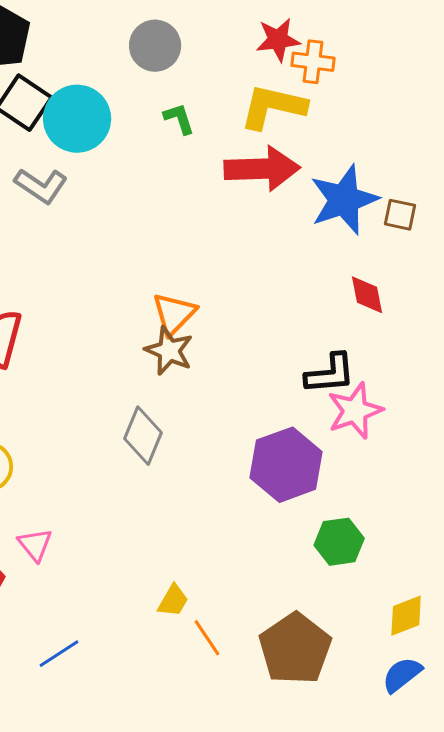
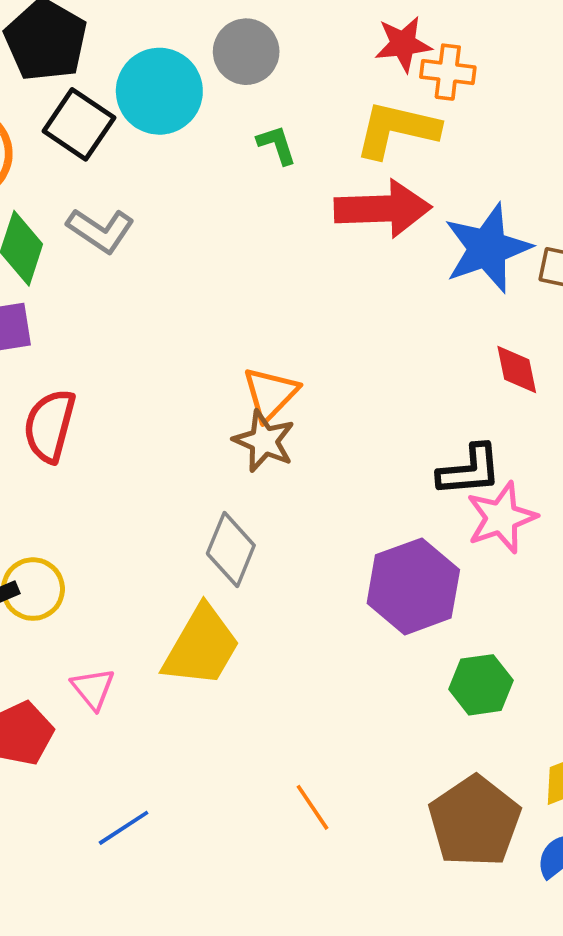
cyan circle: (77, 119) -> (159, 91), moved
yellow trapezoid: (173, 601) -> (201, 646), moved, size x2.0
brown pentagon: (295, 649) -> (475, 821), moved

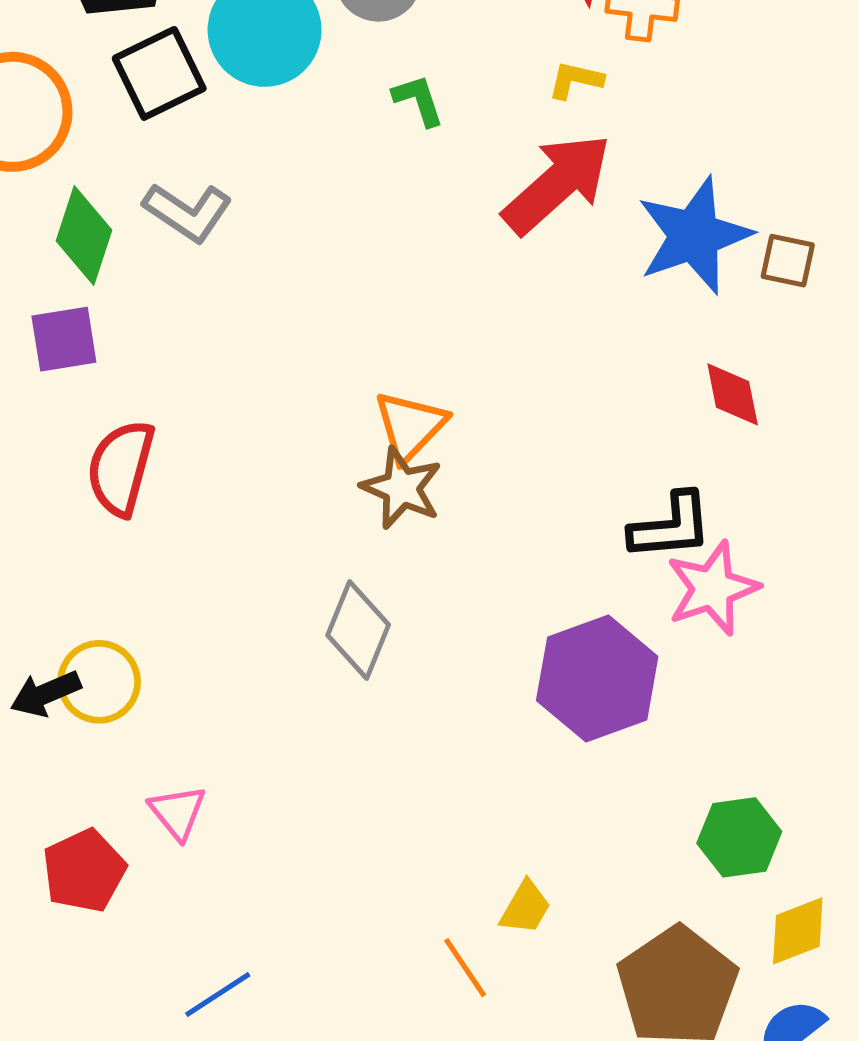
black square: (79, 124) -> (159, 73), turned 30
yellow L-shape: (397, 130) -> (575, 80), size x0.5
red arrow: (383, 209) -> (557, 184), turned -40
yellow trapezoid: (201, 646) -> (525, 908), moved, size x0.5
green hexagon: (481, 685) -> (739, 837), moved

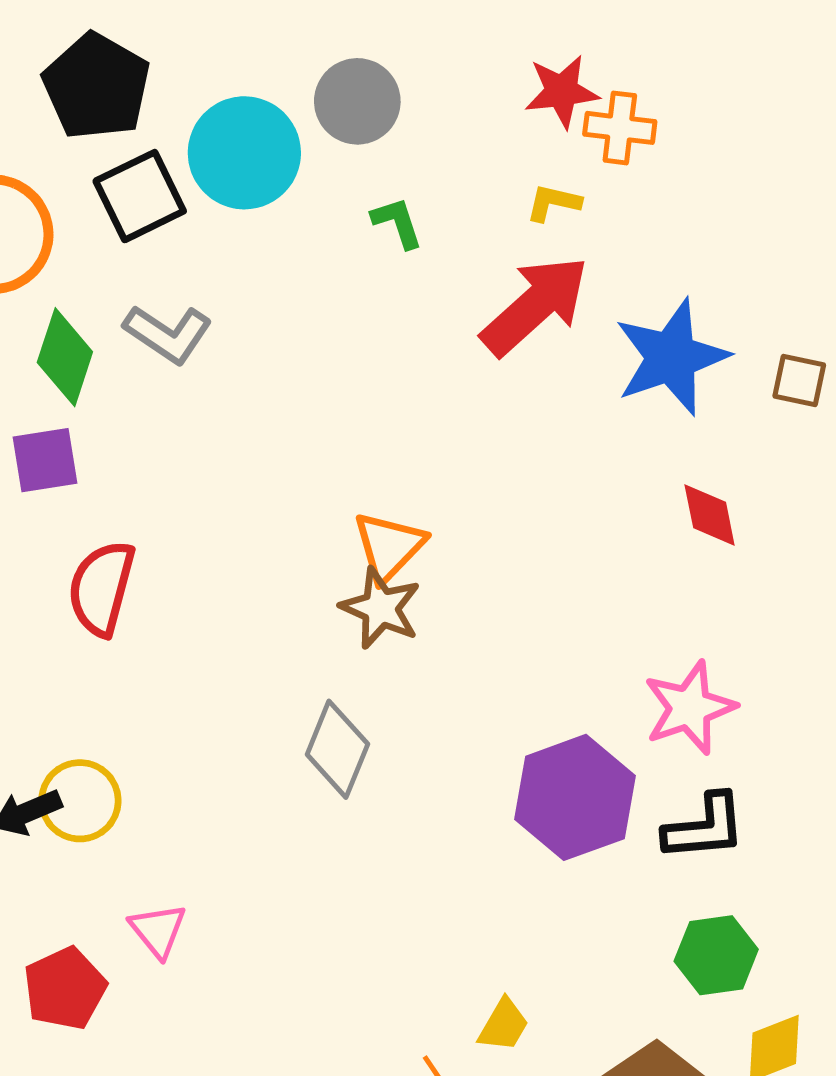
brown square: (788, 261) -> (799, 380), moved
black L-shape: (671, 526) -> (705, 827), moved

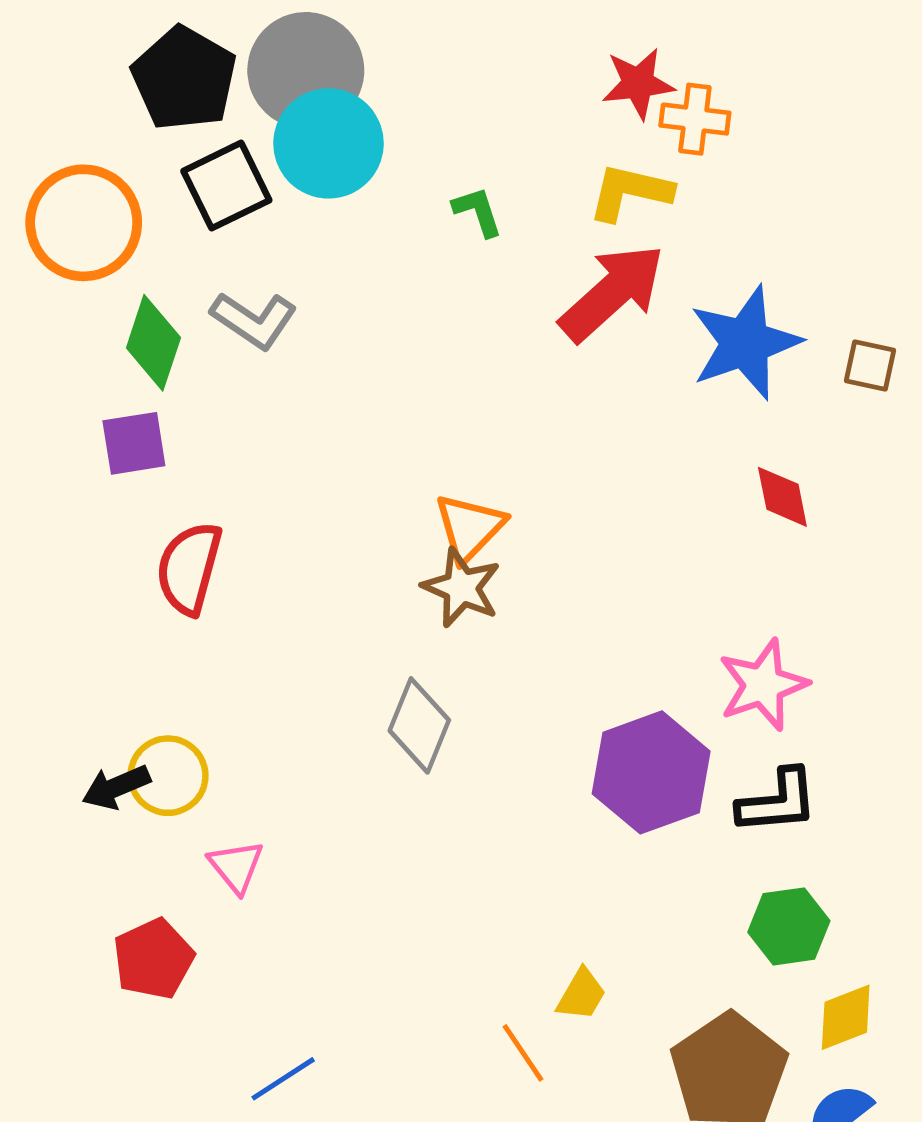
gray circle: (357, 101) -> (306, 70), moved, size x1.4
yellow L-shape: (553, 203) -> (630, 192), size x1.6
pink triangle: (158, 930) -> (236, 866), moved

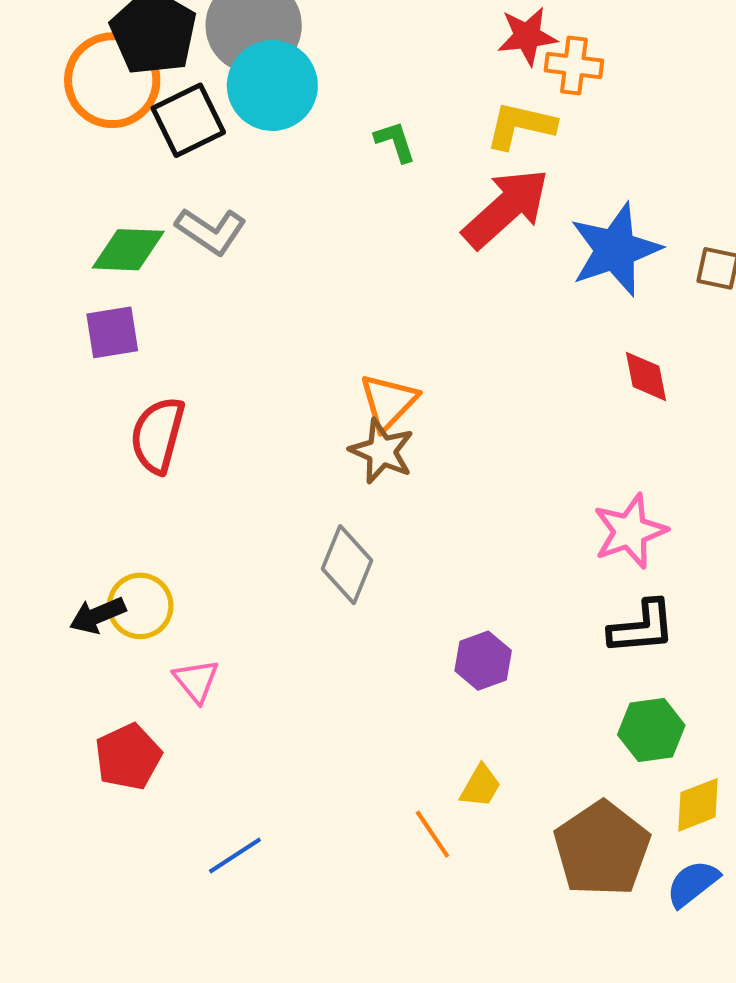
orange circle: (84, 223) -> (112, 80), moved
green diamond: (153, 343) -> (128, 250), turned 74
purple hexagon: (651, 772) -> (483, 661), moved, size x0.6

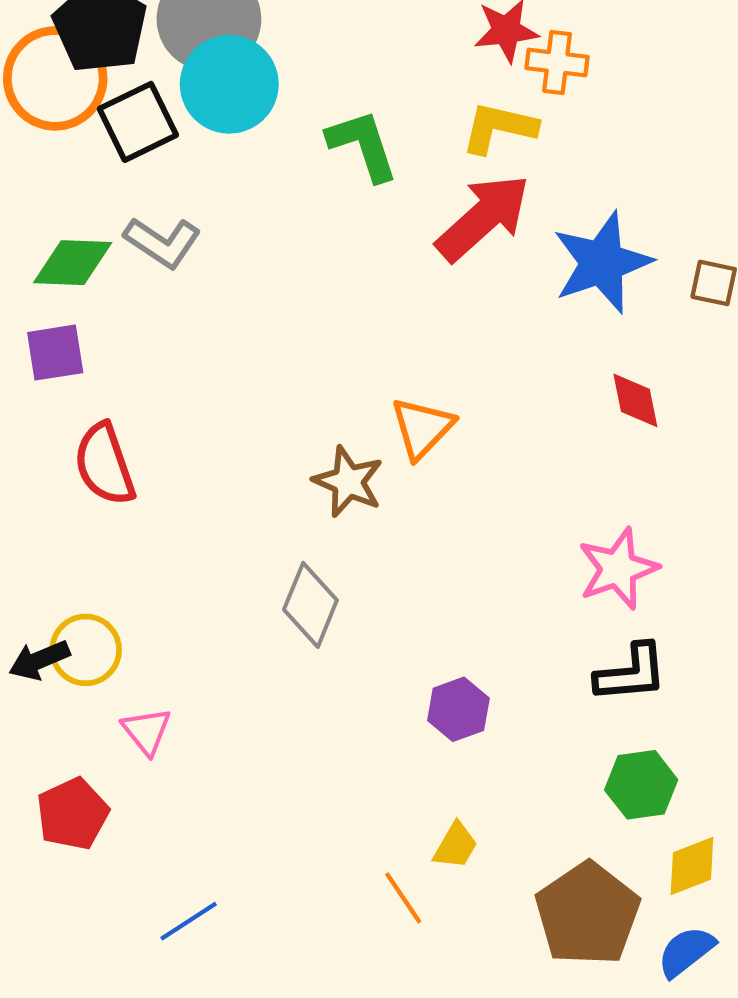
green L-shape: (395, 142) -> (363, 145), size x1.6
orange triangle: (388, 402) -> (422, 428), moved
red semicircle: (158, 435) -> (105, 464), turned -34

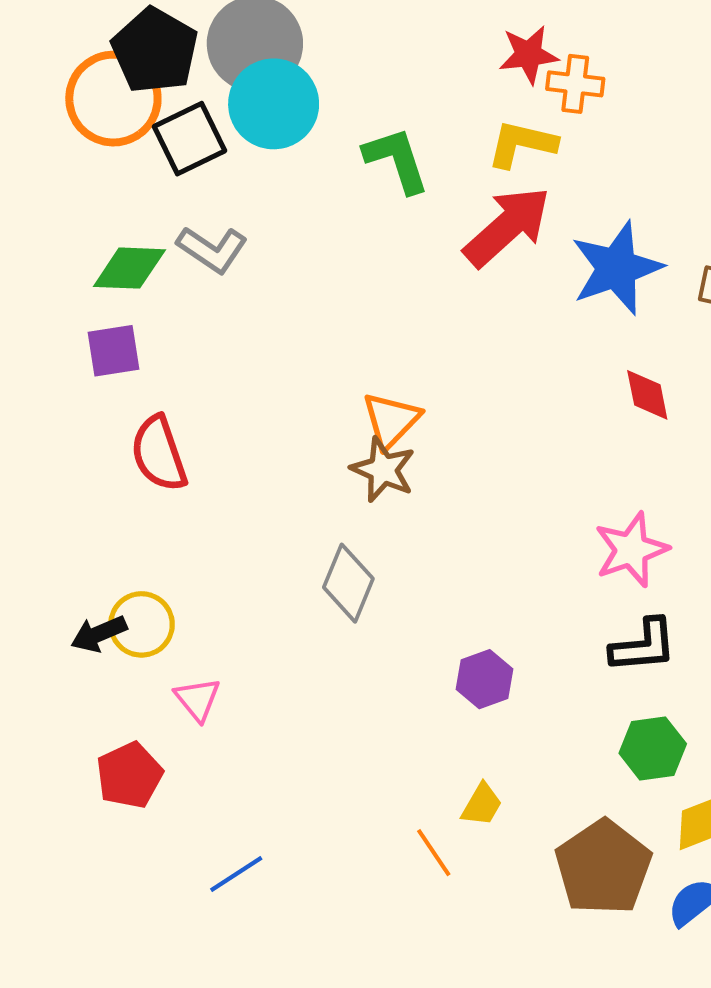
orange triangle: (422, 428) -> (391, 420), moved

